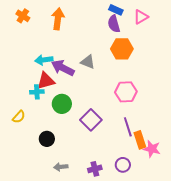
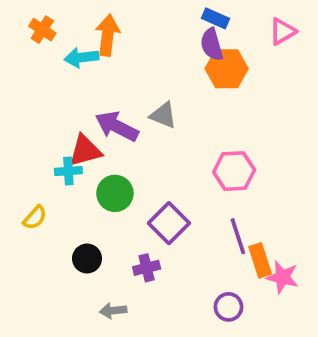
pink triangle: (141, 17) -> (282, 31), moved
orange hexagon: (122, 49) -> (227, 69), moved
cyan arrow: (44, 60) -> (81, 57), moved
purple cross: (95, 169) -> (147, 268), moved

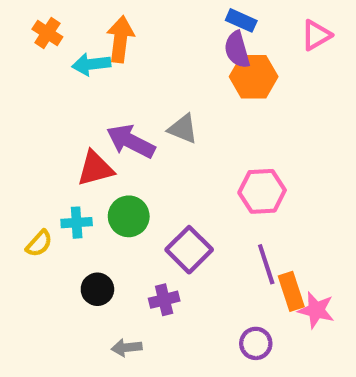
cyan cross: (68, 171) -> (77, 223), moved

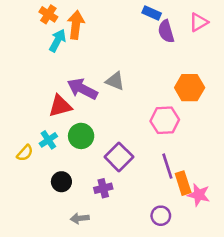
orange cross: (47, 33) -> (48, 14), moved
purple semicircle: (237, 50) -> (166, 31), moved
cyan arrow: (91, 64) -> (58, 41), turned 125
orange hexagon: (254, 77) -> (190, 88), moved
cyan cross: (77, 223) -> (48, 140), turned -30

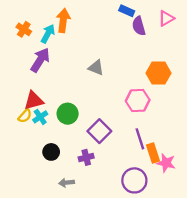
orange cross: (48, 14) -> (24, 29), moved
purple arrow: (82, 89) -> (40, 60), moved, turned 95
red triangle: (60, 106) -> (34, 100), moved
yellow semicircle: (25, 153) -> (25, 116), moved
purple circle: (161, 216) -> (134, 180), size x1.5

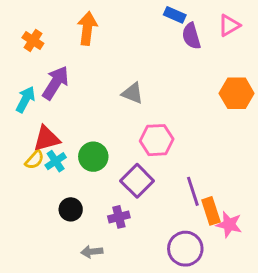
cyan arrow: (48, 34) -> (25, 99), moved
orange hexagon: (158, 73) -> (237, 93), moved
pink hexagon: (138, 100) -> (157, 140), moved

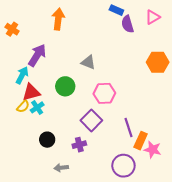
orange cross: (33, 41) -> (12, 29), moved
cyan arrow: (25, 99) -> (22, 75), moved
green circle: (93, 157) -> (65, 86), moved
orange rectangle: (211, 211) -> (141, 141), turned 42

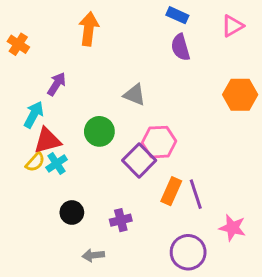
purple semicircle: (127, 24) -> (180, 47), moved
purple arrow: (37, 55) -> (57, 84), size x0.7
purple square: (91, 120) -> (139, 160), moved
orange rectangle: (141, 141) -> (171, 191), moved

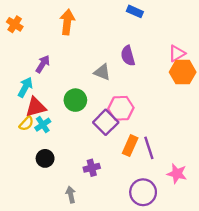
pink triangle: (232, 26) -> (177, 53), moved
orange cross: (18, 44) -> (15, 24), moved
purple semicircle: (180, 47) -> (128, 56), moved
black circle: (72, 212) -> (45, 158), moved
gray arrow: (93, 255) -> (71, 195), turned 84

